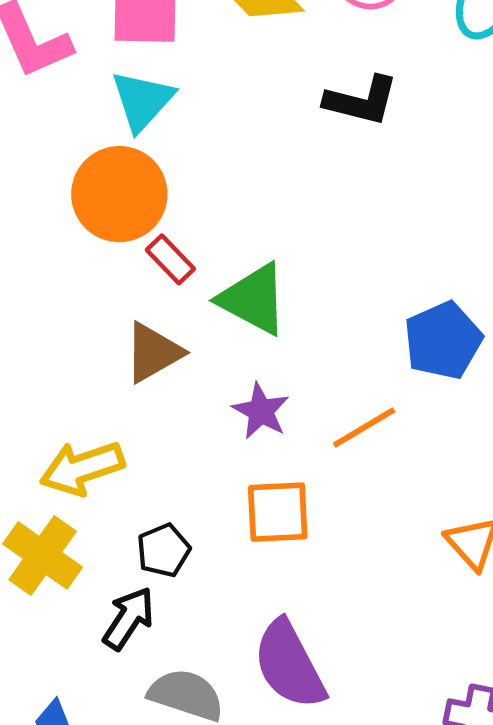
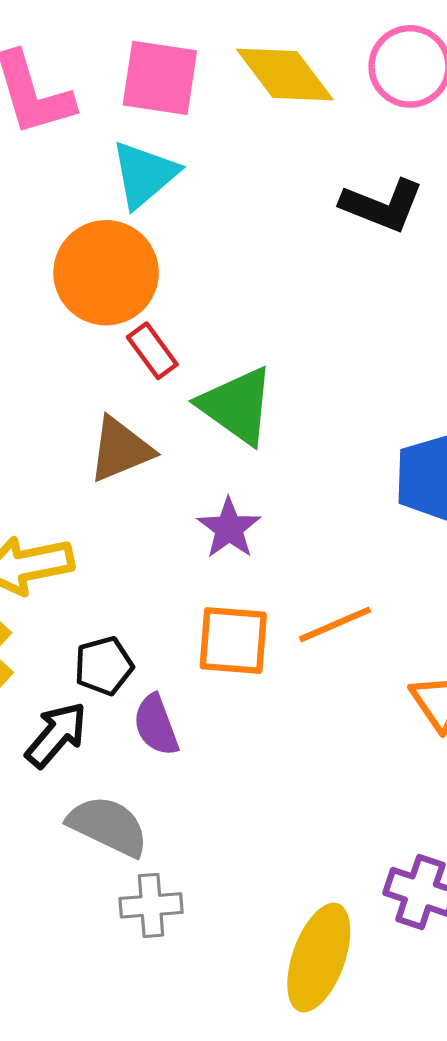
orange line: (364, 428) -> (335, 624), moved
purple semicircle: (289, 665) -> (156, 725), moved, size x0.6

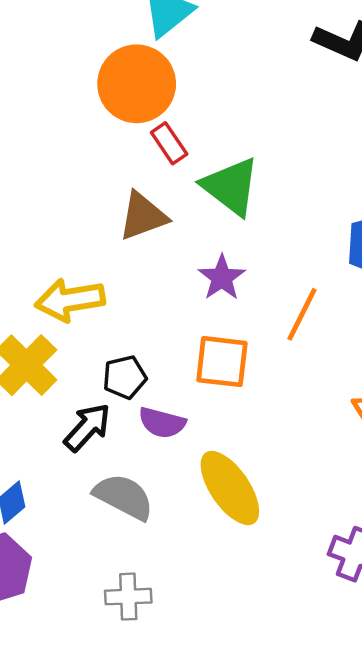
orange line: (335, 624) -> (302, 314), moved, turned -42
purple semicircle: (156, 725) -> (162, 423), turned -57
gray cross: (151, 905) -> (128, 597), moved
yellow ellipse: (319, 958) -> (230, 488), moved, turned -56

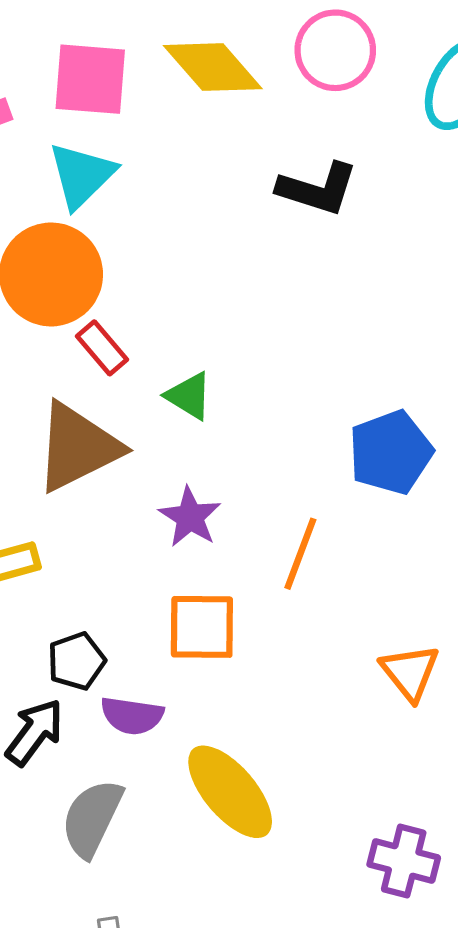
green triangle: (231, 186) -> (189, 396), size x0.6
brown triangle: (143, 216) -> (78, 447), size x1.4
gray semicircle: (124, 497) -> (92, 818), turned -86

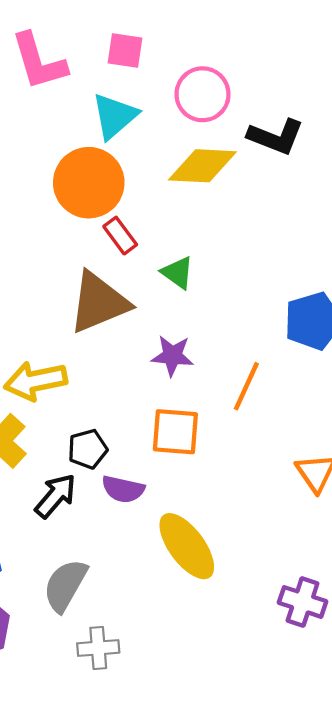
pink circle: (335, 50) -> (202, 94), moved
yellow diamond: (213, 67) -> (202, 166), moved, turned -50
pink square: (90, 79) -> (125, 51), size x0.7
purple star: (190, 517) -> (172, 356), turned -30
gray semicircle: (92, 818) -> (65, 585), moved

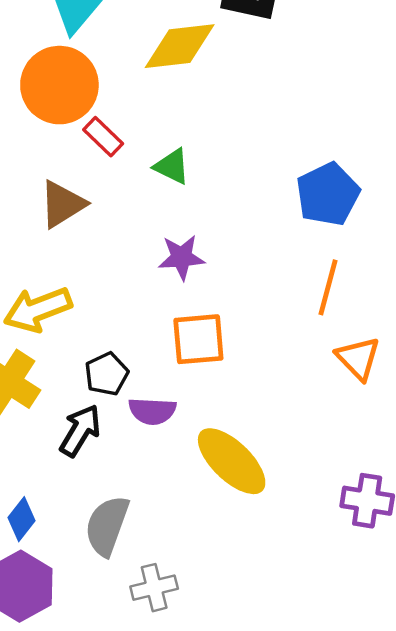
brown triangle: (99, 302) -> (62, 204), moved, size x0.7
orange line: (246, 386) -> (328, 287), moved

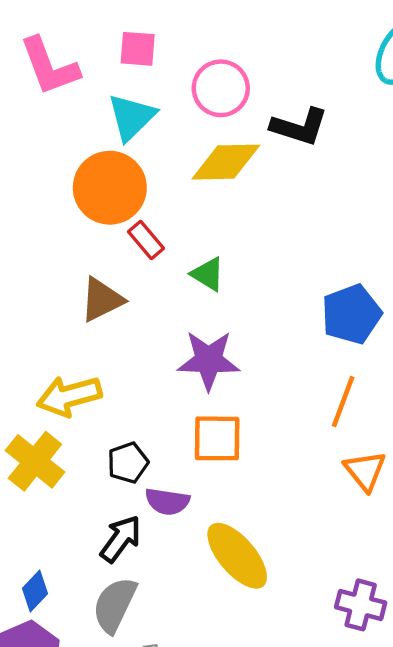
purple star: (182, 257) -> (209, 360), size x1.4
black arrow: (80, 430) -> (121, 539), moved

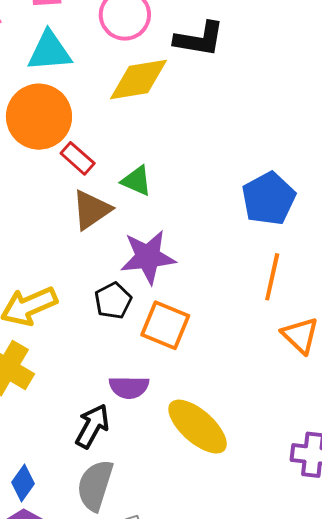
cyan triangle: (132, 117) -> (49, 51), turned 48
brown triangle: (102, 300) -> (91, 210), moved
orange square: (217, 438) -> (165, 325), turned 30
black pentagon: (128, 463) -> (113, 301), moved

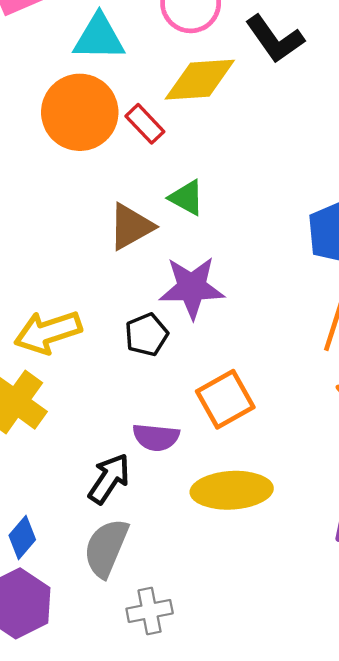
black L-shape: (199, 39) -> (275, 39), turned 40
red rectangle: (78, 158) -> (145, 124), moved
orange square: (165, 325) -> (225, 399), moved, turned 33
yellow ellipse: (198, 427) -> (232, 490), turned -50

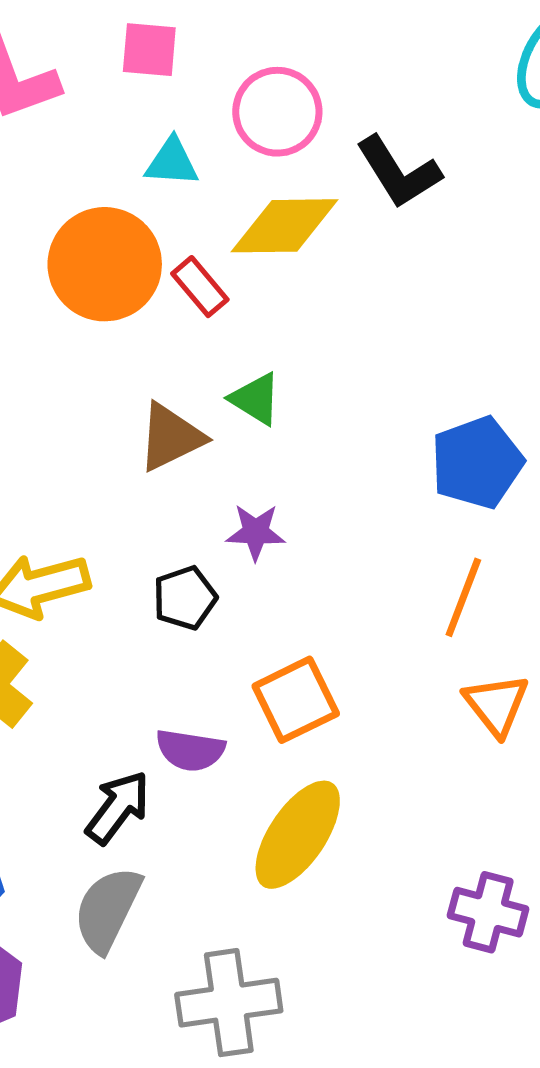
cyan triangle: (99, 37) -> (172, 162), moved, size x0.7
purple star: (192, 287) -> (256, 532), size x0.6
yellow ellipse: (232, 490) -> (298, 835), turned -56
gray cross: (150, 611) -> (229, 1003), moved, size x1.5

